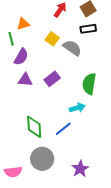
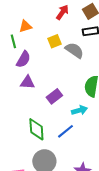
yellow square: (52, 39) -> (54, 41), turned 32
purple rectangle: (52, 79) -> (54, 96), moved

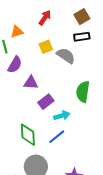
red arrow: (62, 12) -> (45, 18), moved
purple triangle: (27, 82) -> (31, 83), moved
cyan arrow: (79, 110) -> (62, 116), moved

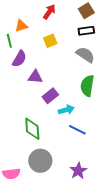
gray semicircle: (66, 56) -> (85, 55), moved
blue line: (57, 137) -> (77, 130), moved, turned 66

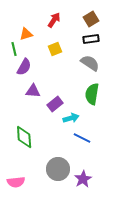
purple triangle: (35, 77) -> (33, 91), moved
green diamond: (32, 129) -> (24, 137), moved
gray circle: (40, 161) -> (58, 169), moved

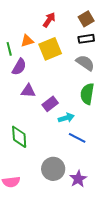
orange triangle: (26, 34) -> (27, 41), moved
yellow square: (55, 49) -> (50, 49), size x1.6

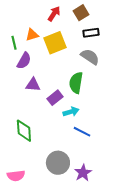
brown square: (86, 19) -> (81, 13), moved
green semicircle: (87, 94) -> (76, 83), moved

